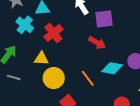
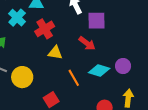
yellow triangle: (41, 59) -> (55, 53), moved
yellow circle: (54, 78) -> (22, 77), moved

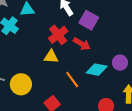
purple square: (97, 21) -> (89, 20), turned 36
red cross: (45, 29) -> (58, 35), moved

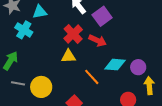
purple square: (89, 20) -> (102, 16), turned 30
purple circle: (120, 63) -> (138, 67), moved

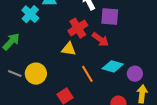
purple square: (102, 16) -> (110, 16), turned 30
gray line: (18, 83) -> (15, 73), moved

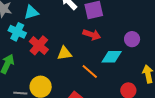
red cross: (78, 28) -> (39, 45), moved
purple circle: (135, 74) -> (132, 39), moved

